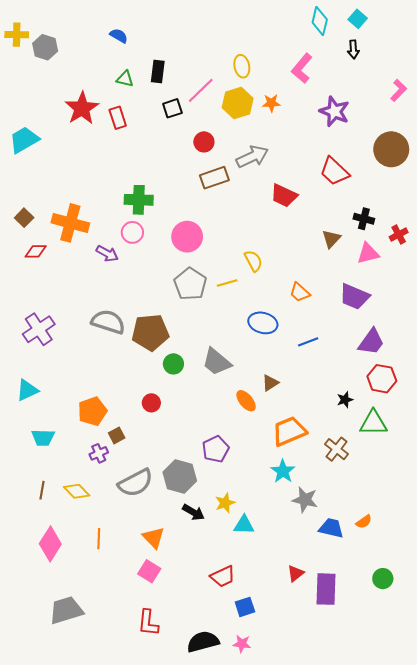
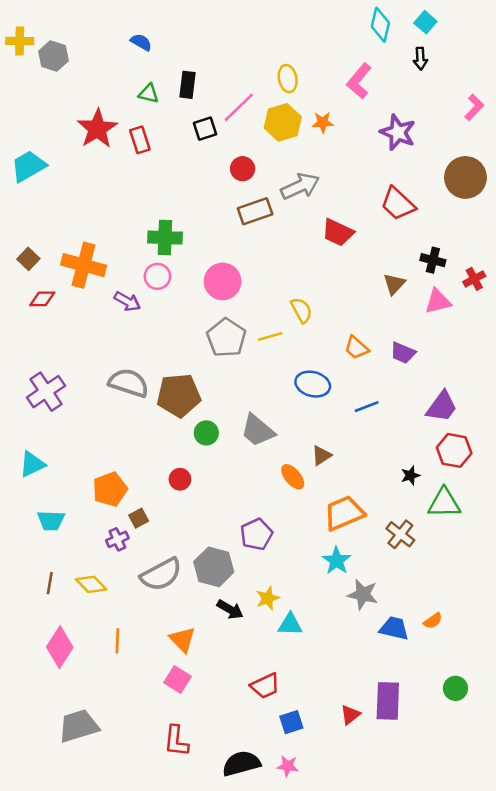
purple trapezoid: (354, 297) -> (403, 353), moved, size x0.7
red triangle: (295, 573) -> (350, 715), moved

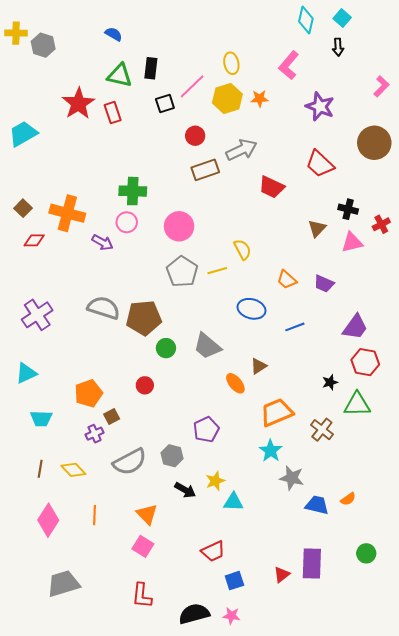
green triangle: (149, 94) -> (120, 75), size x1.5
gray hexagon: (214, 567) -> (172, 456), size x0.7

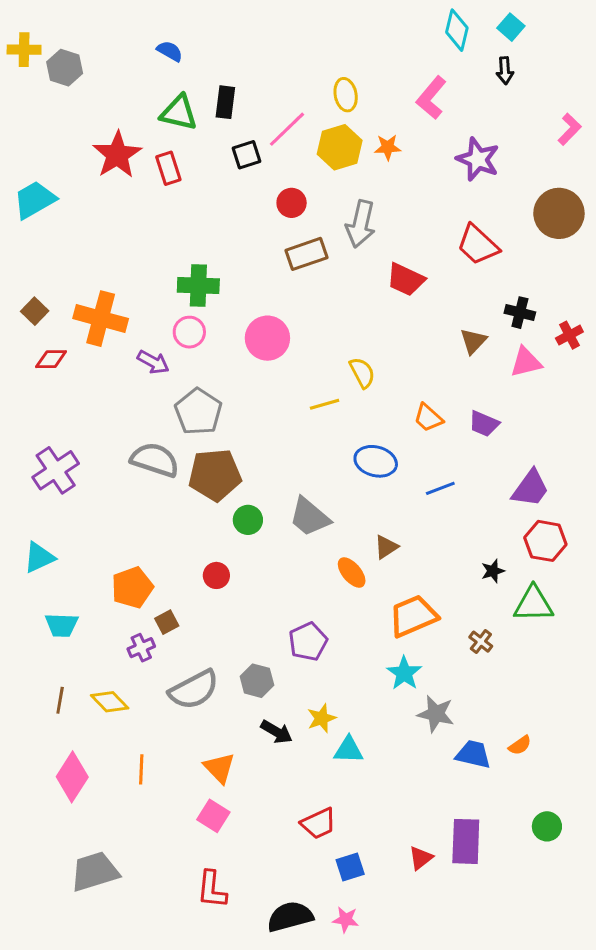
gray arrow: (241, 150) -> (361, 224), turned 128
gray pentagon: (182, 272) -> (198, 412), moved
brown cross: (322, 430) -> (481, 642), size x0.7

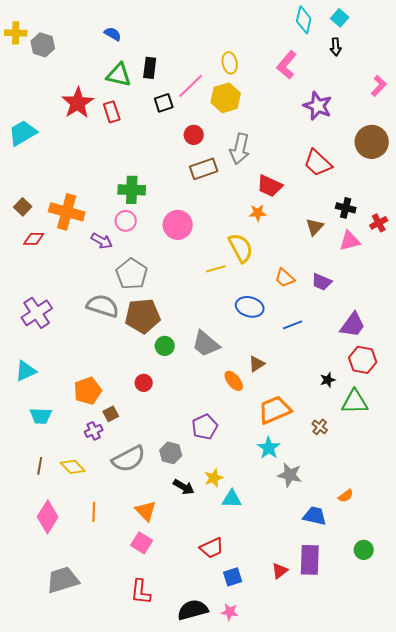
orange star: (388, 147) -> (258, 213), moved
yellow semicircle: (362, 373) -> (241, 248), size x1.4
blue trapezoid: (473, 754) -> (315, 516), moved

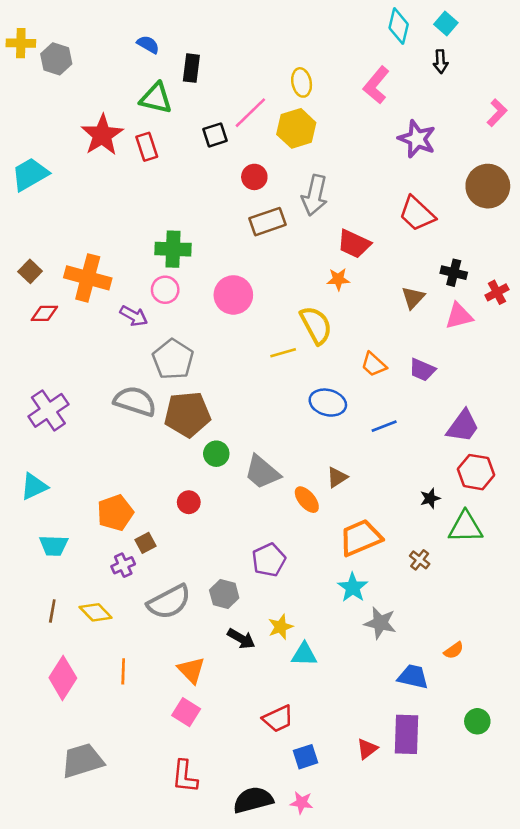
black rectangle: (150, 68) -> (191, 68), moved
gray trapezoid: (206, 344) -> (262, 472), moved

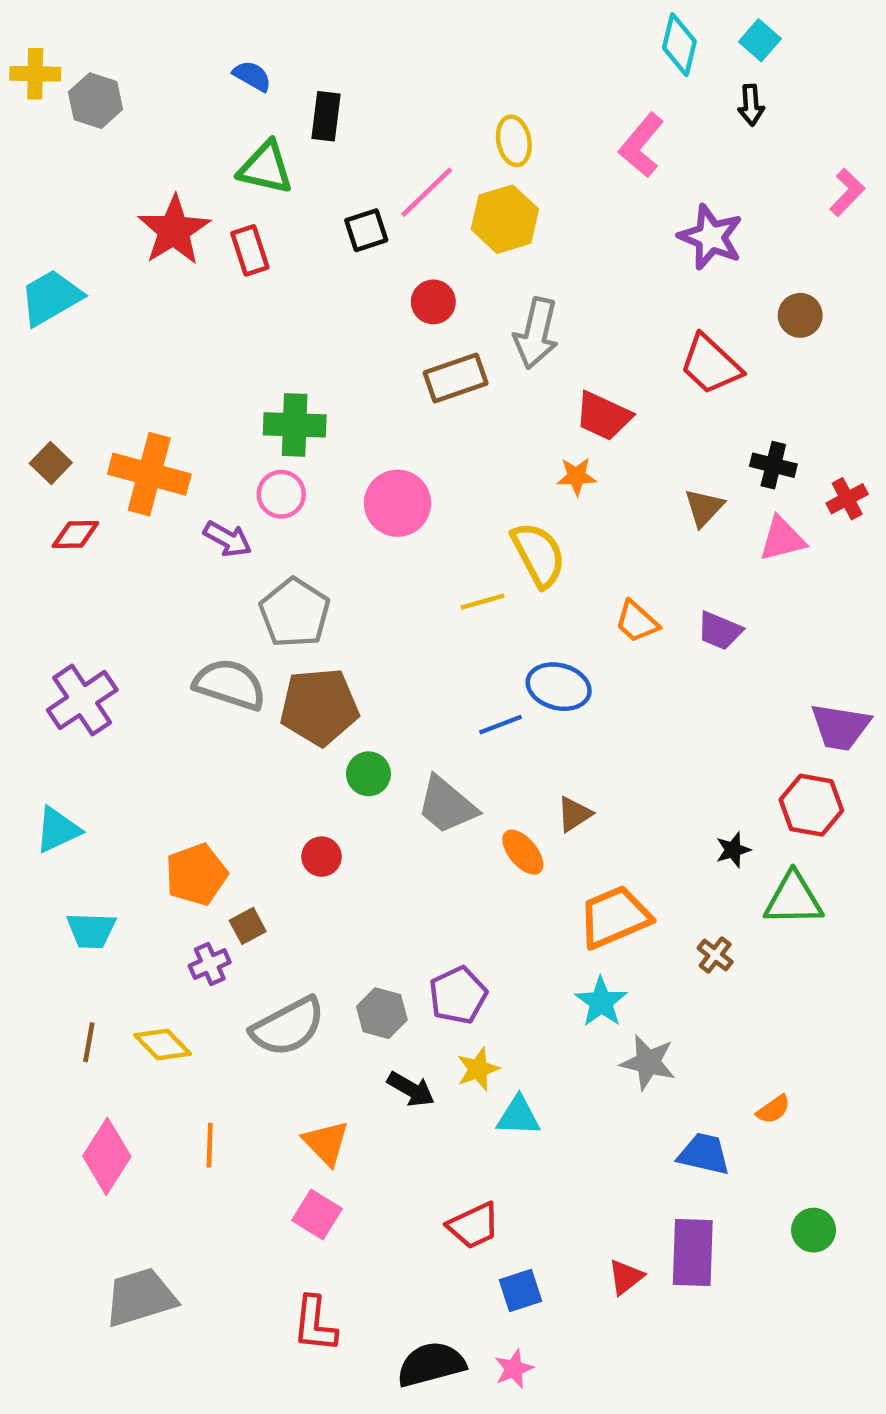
brown circle: (488, 186) -> (800, 315), moved, size x0.6
blue line: (384, 426) -> (500, 725), moved
purple trapezoid: (463, 426) -> (840, 727), moved, turned 63
purple pentagon: (269, 560) -> (458, 995), moved
pink star: (302, 803) -> (514, 1369), turned -30

